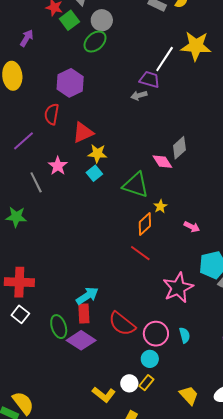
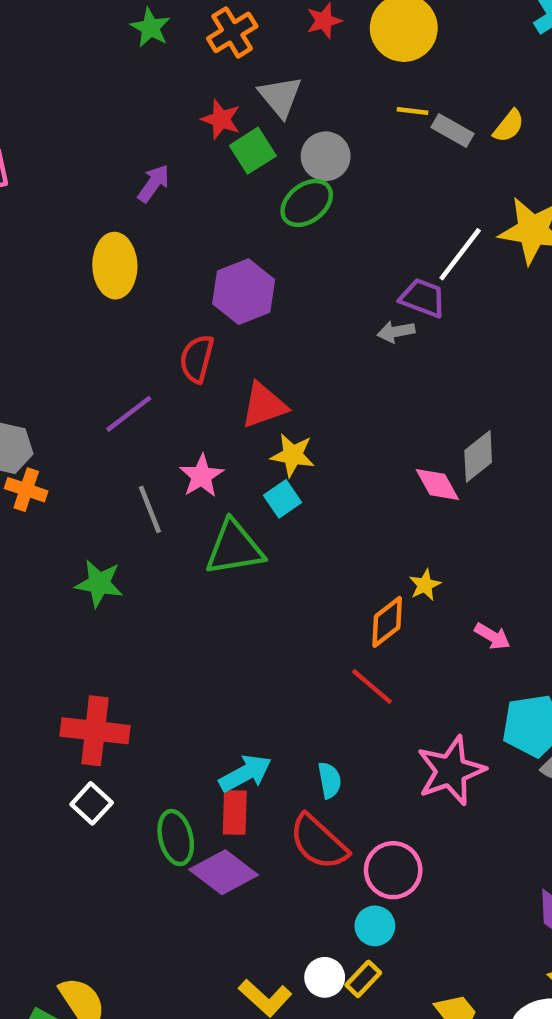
green triangle: (136, 185) -> (234, 548), moved, turned -32
cyan semicircle: (185, 335) -> (330, 780), moved

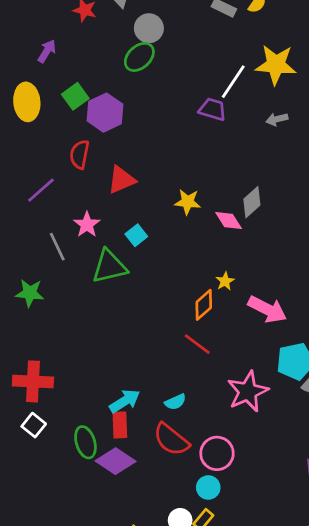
green square: (253, 151) -> (75, 96), moved
gray arrow: (396, 332) -> (277, 119), moved
yellow star: (293, 455) -> (188, 202), moved
pink arrow: (492, 636) -> (267, 309), size x1.8
cyan semicircle: (330, 780) -> (175, 402), turned 80

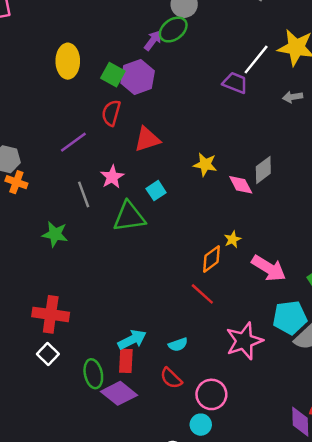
purple arrow: (47, 51) -> (153, 40), moved
green square: (75, 96) -> (113, 75), moved, turned -30
red semicircle: (171, 439) -> (171, 378), size x0.7

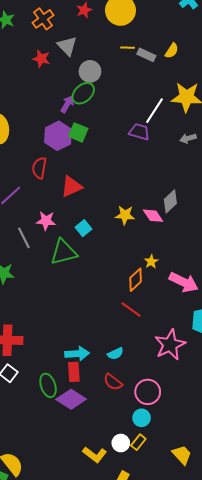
green square: (113, 75) -> (78, 132), moved
yellow star: (205, 164) -> (125, 215), moved
pink star: (112, 177) -> (46, 221), turned -30
cyan arrow: (132, 340) -> (77, 354), turned 30

